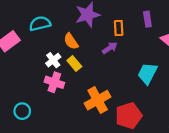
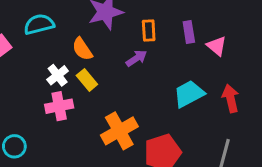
purple rectangle: (147, 19) -> (189, 32), moved
cyan trapezoid: (147, 73) -> (189, 94), turned 35
pink cross: (54, 82) -> (59, 106), turned -30

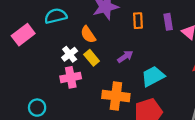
purple arrow: (136, 58) -> (125, 57), moved
cyan trapezoid: (189, 94) -> (153, 76), moved
orange cross: (119, 131) -> (116, 96), turned 36

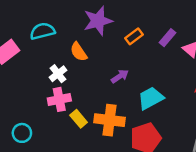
orange rectangle: (138, 21) -> (134, 36), turned 56
purple rectangle: (168, 22) -> (168, 38), turned 49
yellow rectangle: (92, 58) -> (79, 119), moved

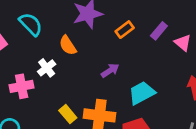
cyan semicircle: (43, 31) -> (31, 24), turned 60
pink cross: (59, 99) -> (22, 86), moved

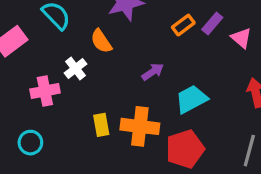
orange rectangle: (125, 30) -> (183, 25), moved
yellow rectangle: (68, 114) -> (101, 125), turned 30

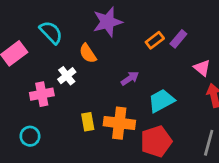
pink triangle: (241, 38) -> (202, 68), moved

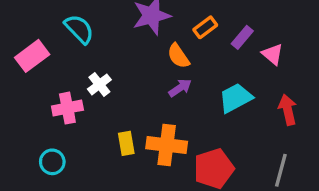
orange rectangle: (155, 40) -> (205, 27), moved
orange semicircle: (88, 53) -> (178, 56), moved
pink triangle: (202, 68) -> (273, 54), moved
cyan trapezoid: (161, 101) -> (236, 98), moved

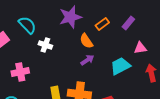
purple rectangle: (242, 37) -> (128, 23), moved
pink triangle: (273, 54) -> (140, 48), moved, turned -48
white cross: (99, 84) -> (45, 45), moved, turned -32

